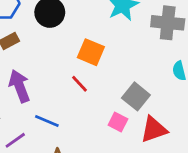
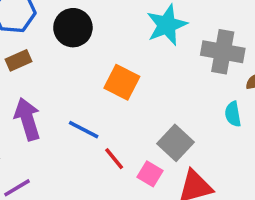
red line: (79, 84) -> (114, 159), moved
blue line: (47, 121) -> (84, 130), moved

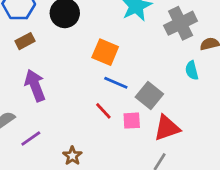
gray cross: (223, 52) -> (181, 23), turned -32
blue line: (84, 130) -> (116, 83), moved
pink square: (150, 174) -> (132, 121), turned -30

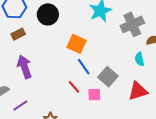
blue line: (116, 83) -> (84, 67), turned 30
red triangle: (167, 128) -> (138, 91), moved

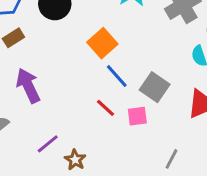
orange square: (77, 44) -> (102, 43), turned 30
purple line: (20, 106) -> (48, 144), moved

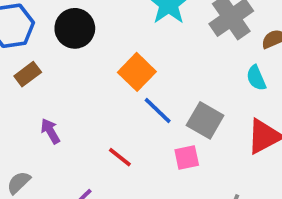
purple arrow: (28, 86) -> (50, 131), size x0.6
red line: (106, 108) -> (120, 157), moved

